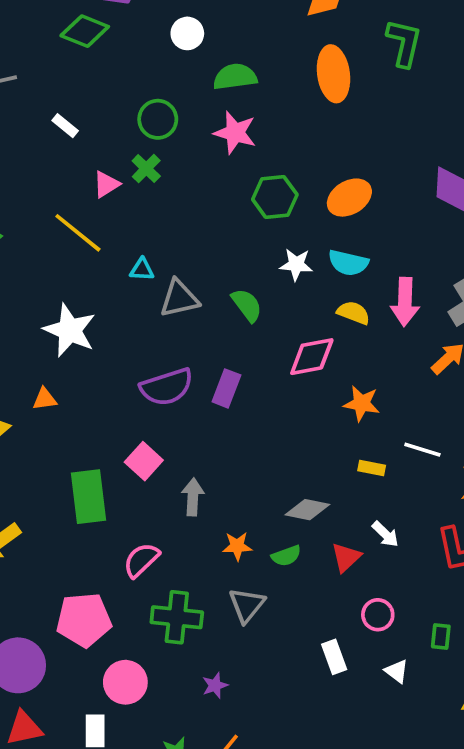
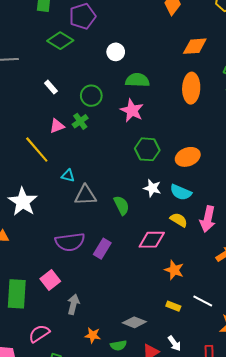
white rectangle: (65, 126) -> (51, 87), moved

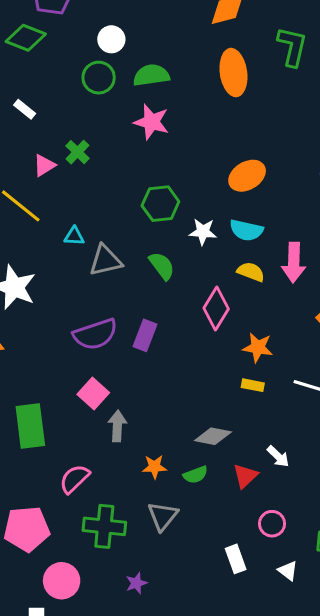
green circle: (91, 96) -> (99, 78), moved
green hexagon: (147, 149) -> (160, 204), moved
pink diamond: (152, 240) -> (216, 308), turned -48
pink square: (50, 280) -> (93, 393), moved
yellow rectangle: (173, 306) -> (253, 385), moved

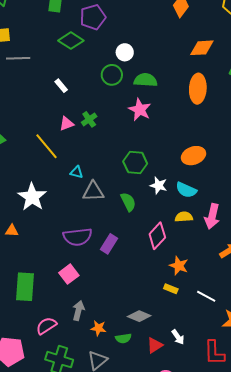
yellow semicircle: (251, 272) -> (184, 217), turned -36
gray arrow: (117, 426) -> (78, 311), moved

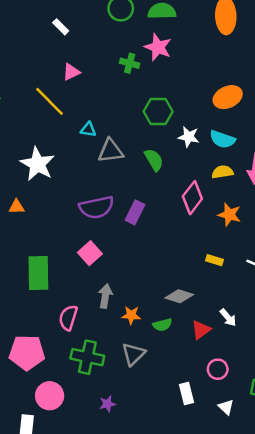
green cross: (89, 119) -> (130, 63), moved, turned -35
orange star: (179, 266) -> (229, 215), moved
pink semicircle: (46, 326) -> (68, 318), turned -35

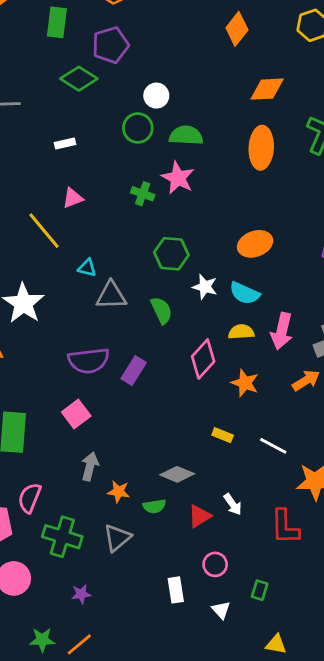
white rectangle: (61, 27) -> (65, 144), turned -63
pink semicircle: (68, 318) -> (30, 498), moved

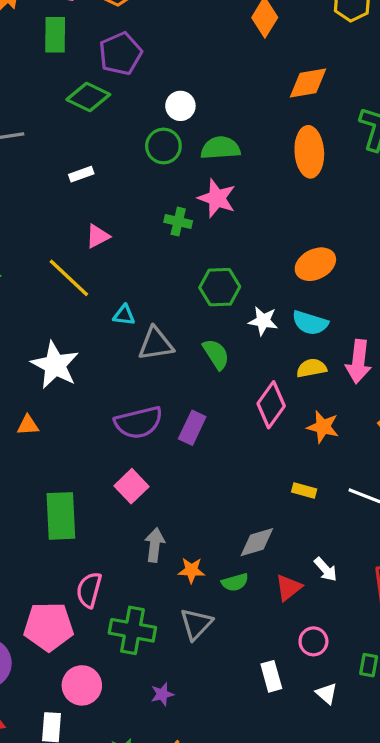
gray diamond: (177, 474) -> (257, 542), turned -32

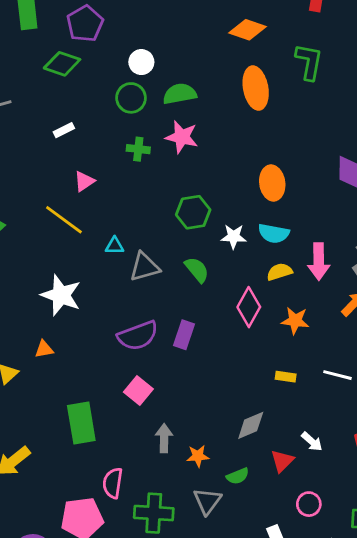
orange diamond: (308, 83) -> (248, 30), turned 36
green cross: (178, 222) -> (138, 149), moved
orange ellipse: (315, 264) -> (272, 183), turned -64
green semicircle: (235, 582) -> (238, 476), moved

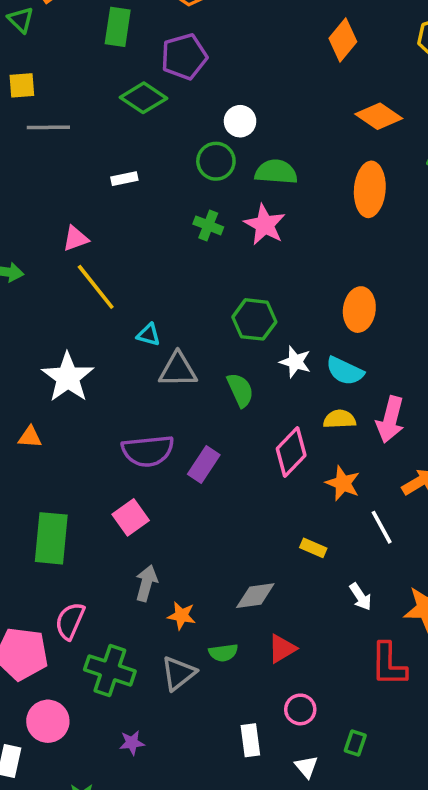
pink triangle: (84, 181) -> (76, 239), moved
white line: (337, 375) -> (382, 527), moved, turned 32
white arrow: (312, 442) -> (361, 597), moved

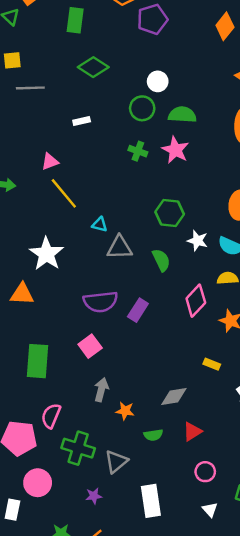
purple pentagon: (184, 57) -> (152, 19), moved
orange triangle: (30, 437) -> (22, 294), size x1.5
gray triangle: (178, 673) -> (116, 461), moved
white rectangle: (250, 740) -> (151, 501), moved, size x1.5

